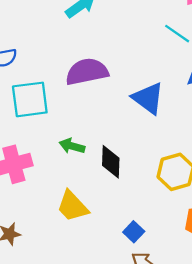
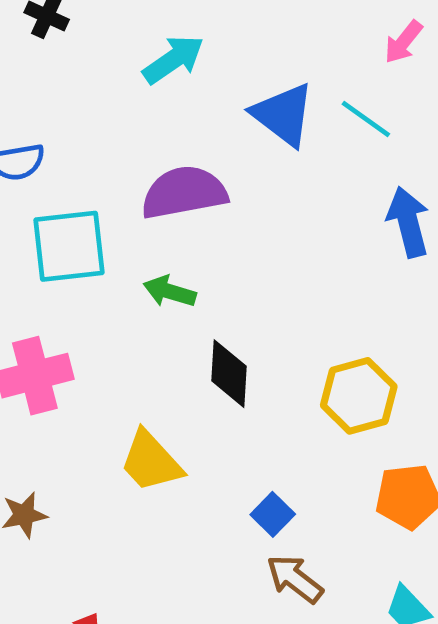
blue triangle: (148, 98) -> (283, 115), moved
green arrow: (72, 146) -> (170, 291), moved

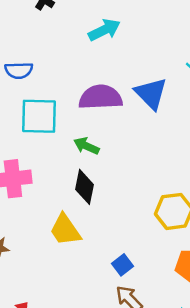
blue triangle: (283, 115) -> (151, 93), moved
black diamond: (229, 374) -> (84, 187), moved

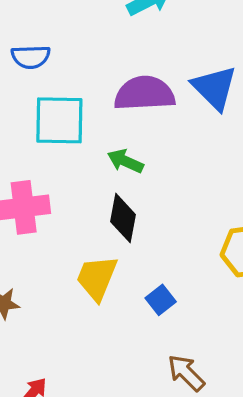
yellow trapezoid: (65, 230) -> (97, 278), turned 57
blue square: (123, 265) -> (161, 300), moved

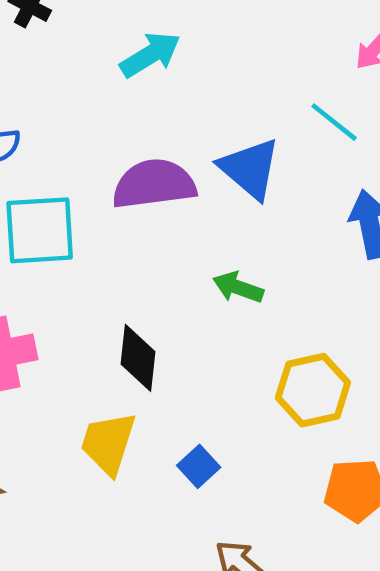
green arrow: (125, 161) -> (238, 287), moved

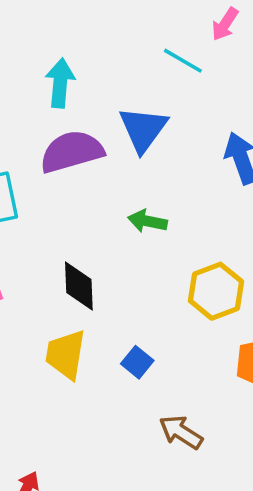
cyan arrow: (150, 55) -> (60, 83), moved, turned -45
cyan line: (334, 122) -> (183, 61), moved
blue triangle: (250, 168) -> (143, 129), turned 34

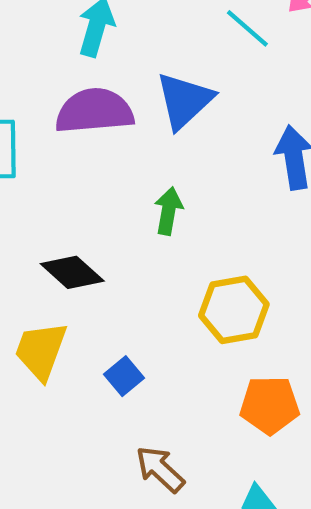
green arrow: (147, 221) -> (168, 211), turned 78
black diamond: (79, 286) -> (72, 272), turned -57

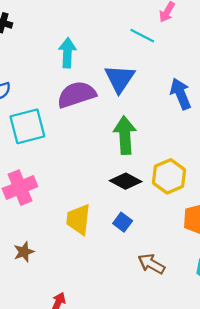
green arrow: (168, 211) -> (125, 135), size x1.6
black diamond: (72, 272) -> (126, 181), moved

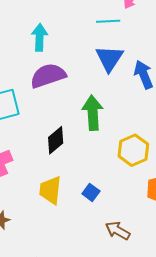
cyan line: (142, 36) -> (108, 21), turned -30
blue triangle: (120, 79) -> (109, 58), moved
black diamond: (126, 181) -> (56, 140), moved, turned -68

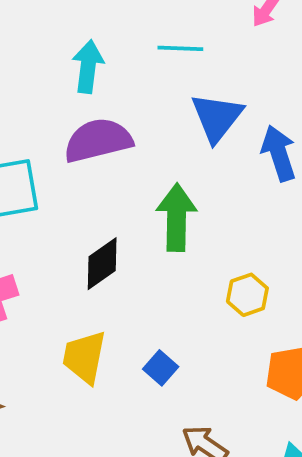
cyan line: (108, 21) -> (180, 48), moved
yellow hexagon: (133, 150) -> (247, 295), size x0.7

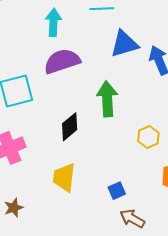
blue triangle: (217, 117) -> (124, 44), turned 40
blue square: (161, 368) -> (117, 191), moved, turned 30

